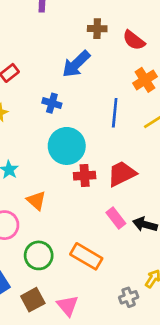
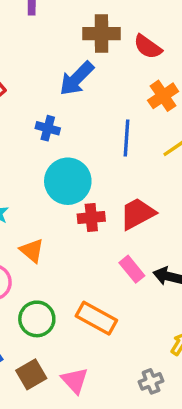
brown cross: (97, 29) -> (101, 34), size x1.5
gray cross: (129, 297) -> (151, 381), moved

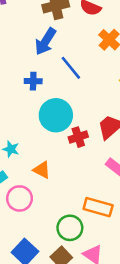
blue line: (127, 138) -> (71, 68), moved, turned -30
green circle: (37, 319) -> (70, 228), moved

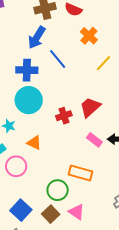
blue cross: (33, 81) -> (27, 70), size x1.5
cyan circle: (56, 115) -> (29, 100), moved

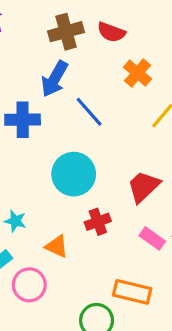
blue cross: (27, 70) -> (23, 120), moved
cyan circle: (29, 100) -> (74, 174), moved
red cross: (64, 116) -> (98, 222), moved

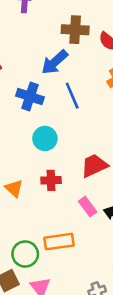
blue cross: (23, 120) -> (30, 96), moved
cyan circle: (74, 174) -> (45, 138), size x0.7
orange rectangle: (132, 292) -> (59, 242), turned -40

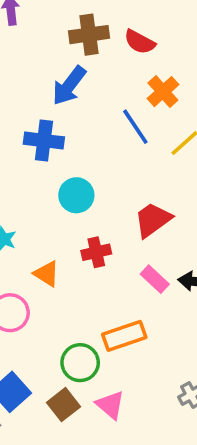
blue line: (72, 96) -> (135, 127), moved

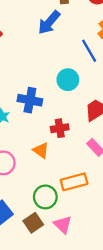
blue cross: (44, 141) -> (30, 100), moved
cyan circle: (76, 195) -> (68, 80), moved
orange triangle: (47, 274) -> (41, 150), moved

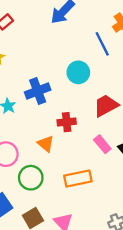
blue cross: (30, 100) -> (38, 91), turned -35
green circle: (45, 197) -> (31, 178), moved

